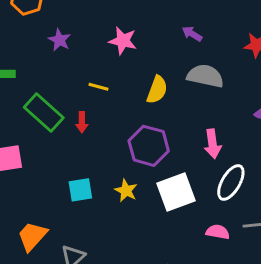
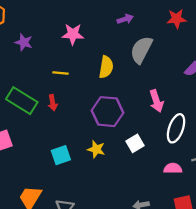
purple arrow: (192, 34) -> (125, 19), turned 140
gray semicircle: (205, 76) -> (141, 50), turned -64
white square: (176, 192) -> (135, 143), size x0.6

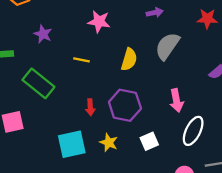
purple star: (24, 42) -> (43, 34), moved
red arrow: (53, 103) -> (90, 107), moved
cyan square: (61, 155) -> (72, 144), size x1.4

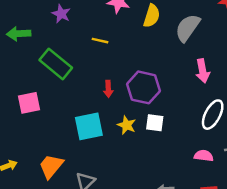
yellow semicircle: (129, 59) -> (152, 16), moved
pink arrow: (176, 101) -> (203, 71), moved
white square: (149, 141) -> (155, 123), moved, turned 30

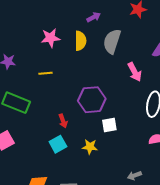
red arrow: (108, 89) -> (63, 121), moved
yellow star: (127, 125) -> (90, 147), moved
cyan square: (89, 126) -> (58, 144), size x0.7

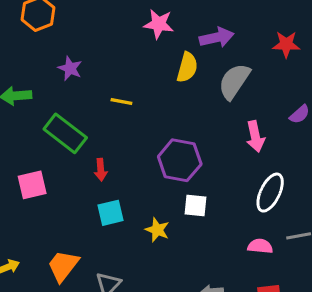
purple arrow: (94, 17) -> (217, 37), size x1.5
pink star: (51, 38) -> (159, 24), moved
red arrow: (63, 121) -> (101, 170), moved

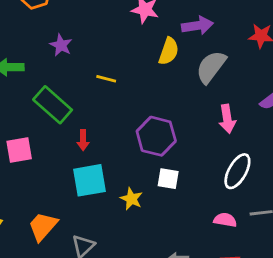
cyan square: (111, 213) -> (90, 180), size x1.4

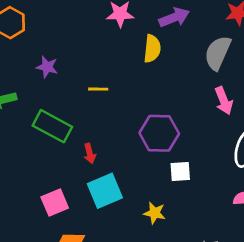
gray semicircle: (211, 67) -> (218, 53), moved
pink square: (19, 150) -> (55, 203), moved
yellow star: (131, 199) -> (155, 213), moved

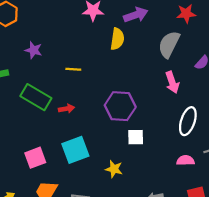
red arrow: (90, 153) -> (66, 109), moved, turned -88

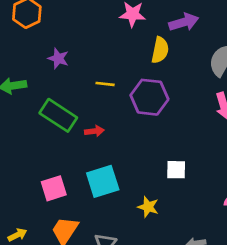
purple hexagon: (120, 106) -> (149, 97), moved

